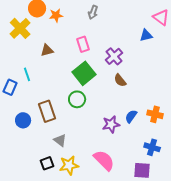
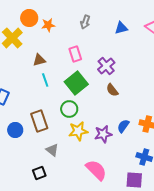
blue triangle: (146, 35) -> (121, 28), moved
cyan line: (27, 74) -> (45, 80), moved
yellow star: (69, 165) -> (78, 131), moved

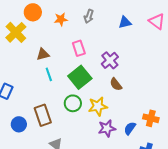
orange star: (48, 25) -> (61, 19), moved
blue semicircle: (123, 126) -> (130, 128), moved
yellow star: (78, 131) -> (98, 106), moved

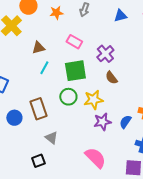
pink rectangle: (79, 48) -> (74, 42), turned -42
cyan line: (49, 74) -> (44, 68), turned 48
green square: (80, 77) -> (75, 71), turned 30

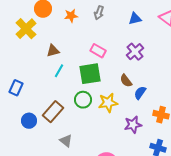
pink rectangle: (74, 42) -> (98, 51), moved
purple cross: (105, 54) -> (135, 52), moved
brown rectangle: (38, 109) -> (53, 112), turned 60
purple star: (102, 122) -> (133, 125), moved
blue semicircle: (125, 122) -> (140, 93), moved

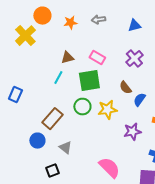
gray arrow: (99, 13) -> (98, 20), turned 64
brown triangle: (53, 51) -> (67, 58), moved
blue circle: (29, 121) -> (37, 141), moved

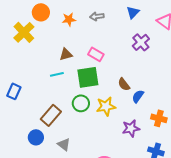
blue triangle: (134, 26) -> (133, 12), moved, turned -32
purple cross: (134, 59) -> (141, 42), moved
cyan line: (58, 78) -> (57, 74), turned 48

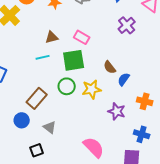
purple star: (131, 128) -> (117, 111), turned 30

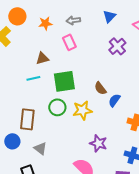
pink rectangle: (82, 37) -> (69, 42), moved, turned 35
brown rectangle: (37, 98) -> (27, 119), turned -35
purple star: (117, 111) -> (98, 143), moved

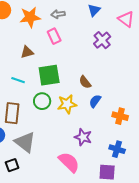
orange star: (45, 23) -> (30, 17), size x1.5
cyan line: (33, 78) -> (18, 80), moved, turned 32
blue semicircle: (114, 100) -> (95, 101), moved
gray triangle: (40, 148) -> (25, 142), size x1.6

